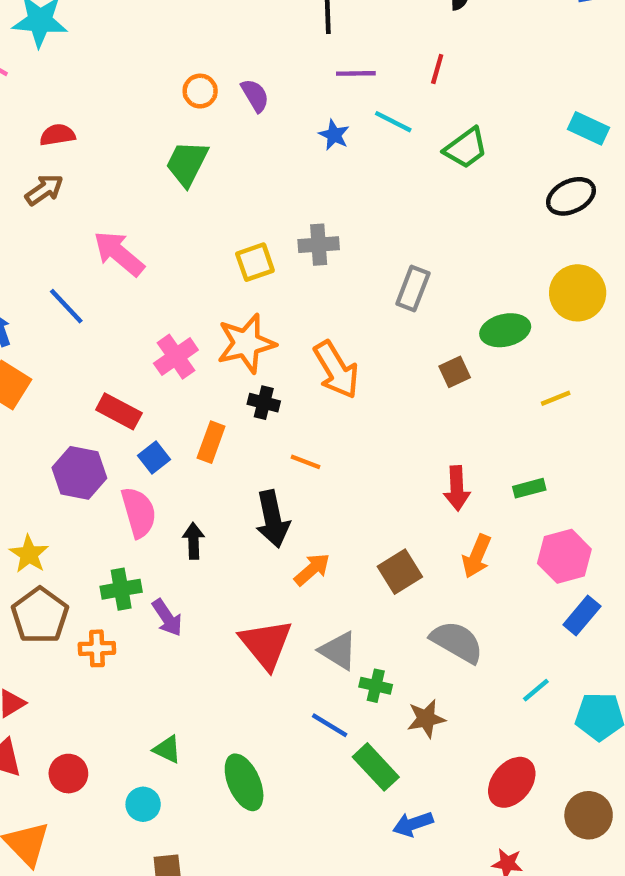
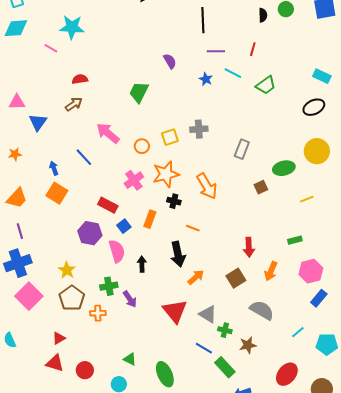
orange circle: (200, 91) -> (142, 146), moved
red arrow: (457, 488) -> (249, 247), moved

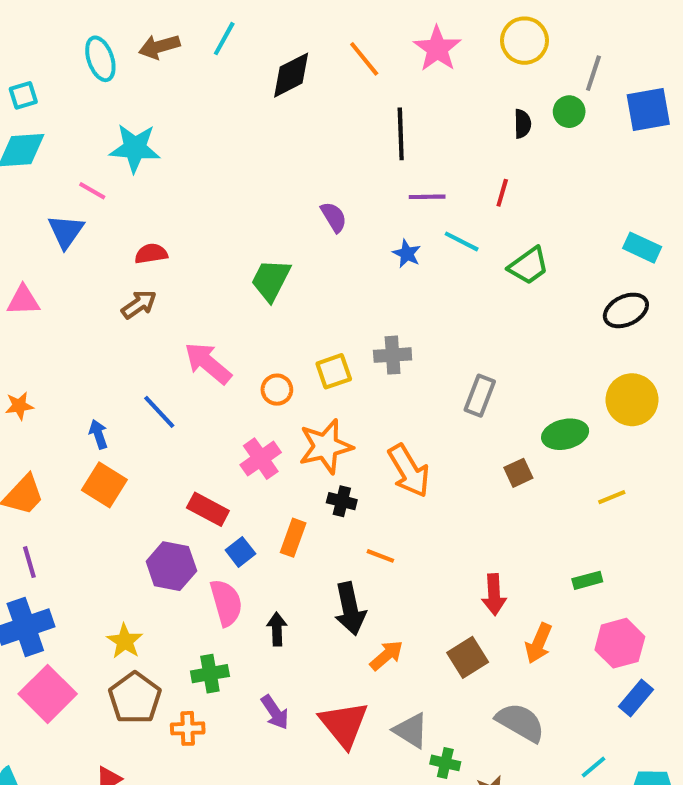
blue triangle: (38, 122) -> (66, 231), moved
purple arrow: (130, 299) -> (275, 712), moved

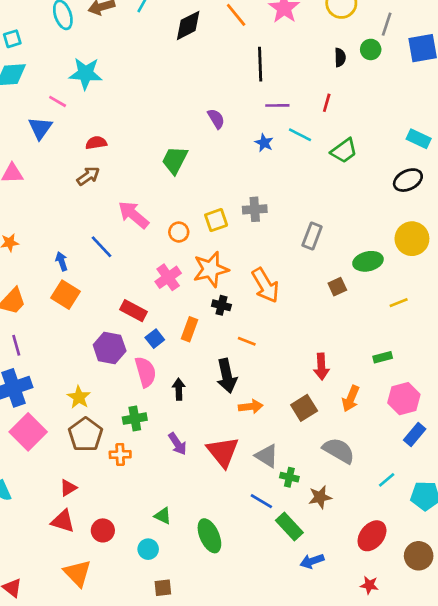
orange arrow: (386, 655) -> (251, 407), turned 35

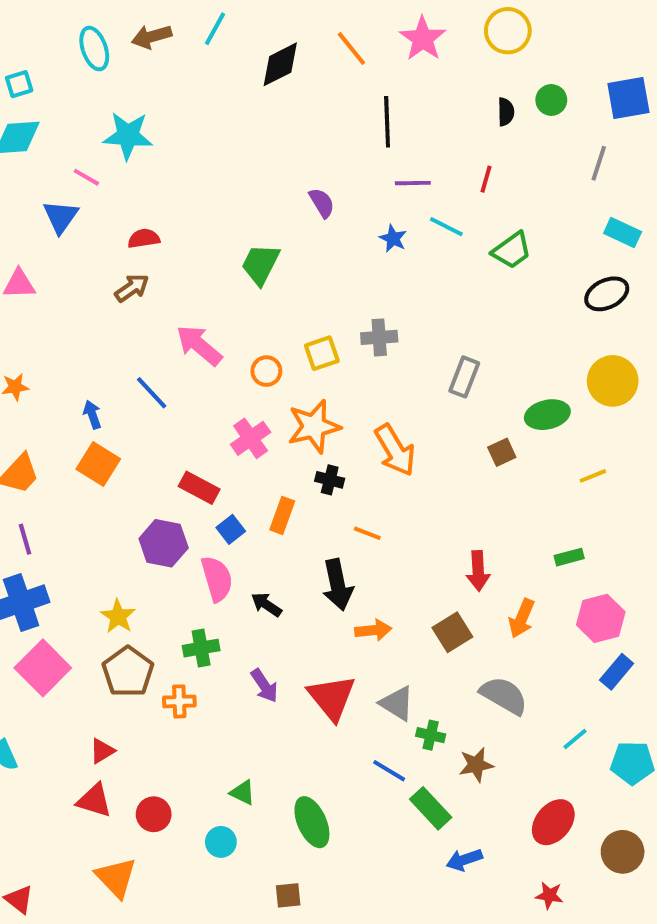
gray line: (387, 24) -> (599, 163), moved
black arrow: (179, 389) -> (266, 605), turned -54
brown square: (163, 588) -> (288, 895), moved

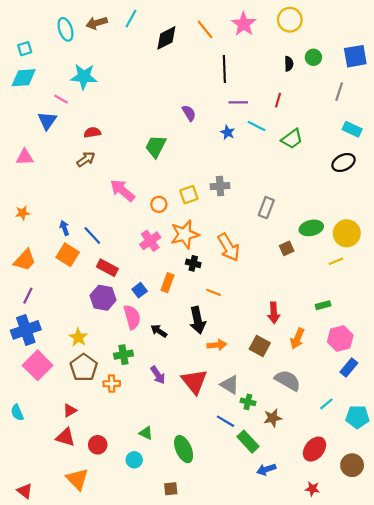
yellow circle: (613, 381) -> (347, 233), moved
blue line: (152, 393) -> (92, 235), moved
red rectangle: (199, 488) -> (107, 268), moved
purple line: (25, 539) -> (28, 296), turned 42
brown square: (452, 632) -> (260, 346), turned -30

